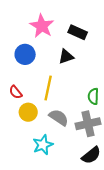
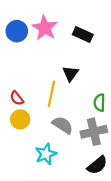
blue circle: (25, 54) -> (17, 31), moved
black triangle: (66, 56) -> (70, 74), moved, turned -35
yellow circle: (28, 112) -> (20, 119), moved

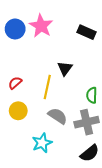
black rectangle: (83, 34) -> (87, 32), moved
red semicircle: (17, 98) -> (15, 83), moved, turned 88

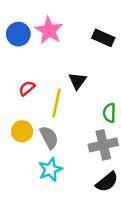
red semicircle: (15, 83) -> (27, 88), moved
gray semicircle: (58, 116) -> (49, 137), moved, turned 30

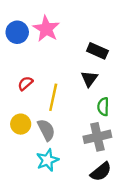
black rectangle: (103, 38) -> (97, 51), moved
black triangle: (77, 81) -> (89, 79), moved

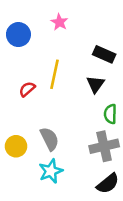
pink star: (46, 29) -> (59, 22), moved, size x0.6
yellow line: (53, 97) -> (54, 74), moved
yellow circle: (21, 124) -> (16, 146), moved

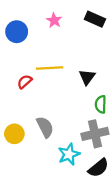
black rectangle: (104, 54) -> (95, 19), moved
yellow line: (54, 74) -> (50, 68), turned 75
cyan star: (51, 171) -> (69, 154), moved

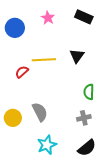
black triangle: (87, 77) -> (77, 56), moved
gray cross: (95, 134) -> (84, 118), size x0.6
cyan star: (69, 154) -> (47, 145), moved

